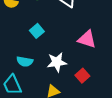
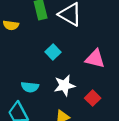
cyan square: (37, 31) -> (53, 52), moved

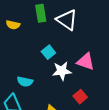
white star: (64, 85) -> (62, 71), moved

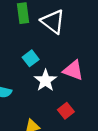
white star: (62, 71) -> (45, 80), turned -30

